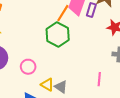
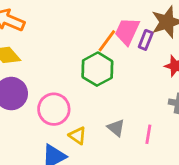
pink circle: (28, 67) -> (54, 109), size x1.5
gray triangle: (61, 87) -> (116, 128), moved

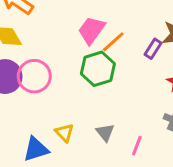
pink trapezoid: (127, 31) -> (91, 30), moved
pink circle: (54, 109) -> (34, 76), moved

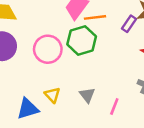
orange line: (113, 42) -> (95, 17), turned 35
pink circle: (34, 76) -> (48, 49), moved

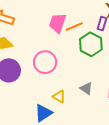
green hexagon: (82, 40) -> (91, 44), moved

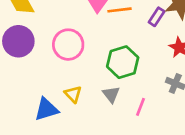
green hexagon: (91, 44) -> (123, 62), moved

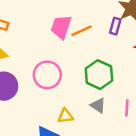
yellow triangle: (73, 94) -> (65, 116), turned -35

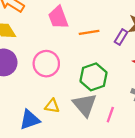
pink trapezoid: (61, 27) -> (58, 17), moved, turned -55
gray triangle: (98, 105) -> (85, 105), size x1.6

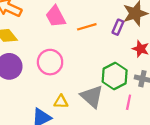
green hexagon: (94, 77) -> (115, 76), moved
pink line: (110, 115) -> (129, 102), moved

